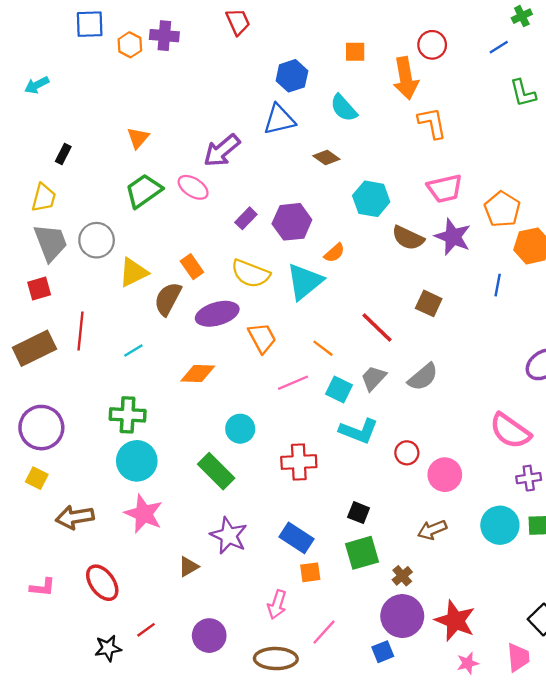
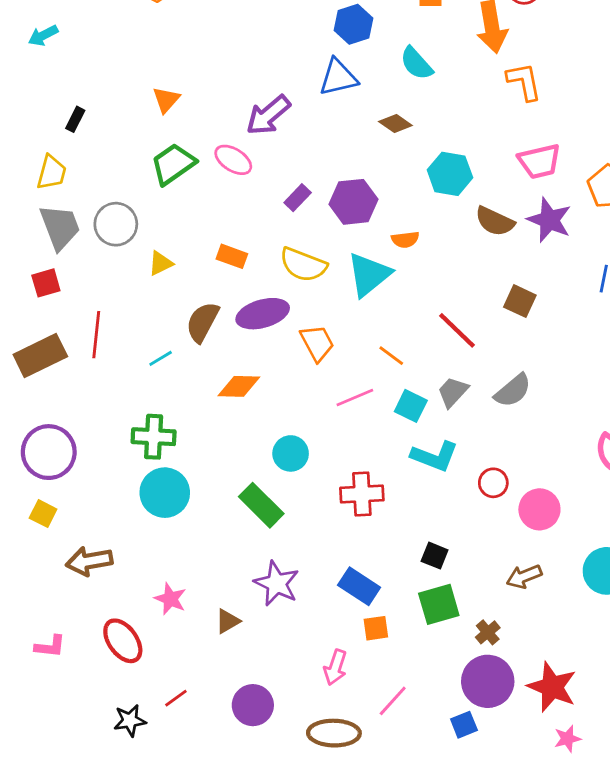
orange semicircle: (334, 253) -> (405, 240), turned 35
orange rectangle: (192, 267) -> (232, 256), turned -35
yellow triangle: (133, 272) -> (161, 263), size x0.7
brown semicircle: (168, 299) -> (203, 322), moved
pink star: (144, 514) -> (170, 599), moved, size x0.7

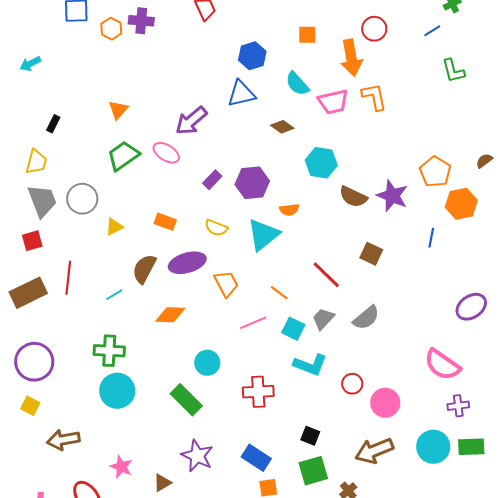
pink trapezoid: (539, 161) -> (333, 102), moved
yellow semicircle: (303, 265) -> (216, 228), size x0.7
brown arrow: (524, 576) -> (374, 451), size x1.5

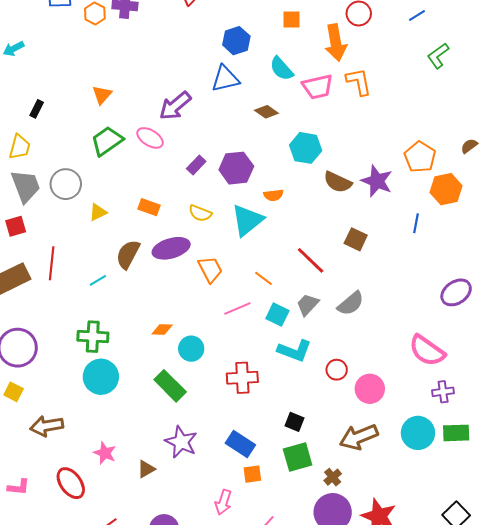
green L-shape: (453, 71) -> (438, 56), turned 68
orange diamond: (170, 315) -> (162, 330), moved, size x0.7

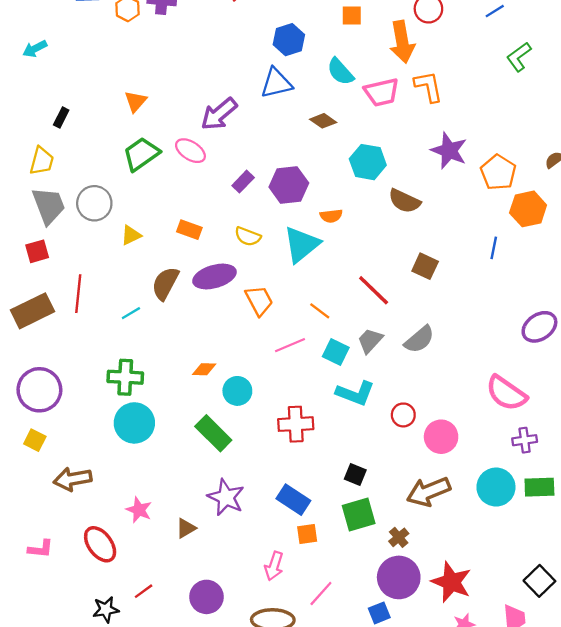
purple star: (377, 181) -> (449, 151), moved

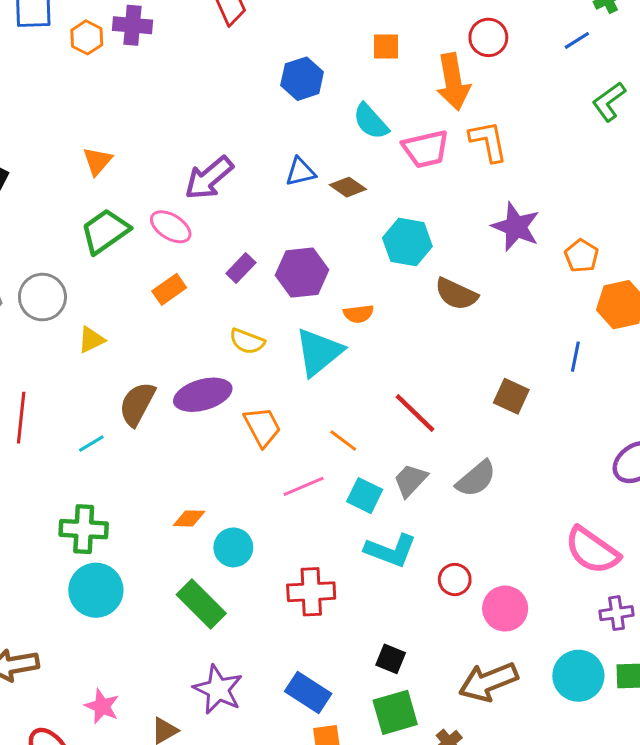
blue triangle: (276, 83) -> (301, 172), moved, size x0.7
orange pentagon: (498, 172) -> (581, 256), size x0.7
orange rectangle: (189, 230) -> (169, 289), moved, turned -55
brown square: (425, 266) -> (511, 396), moved

